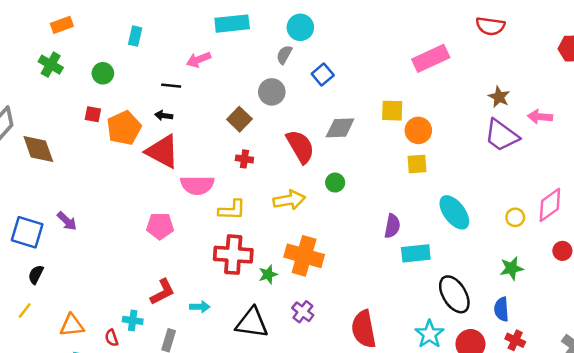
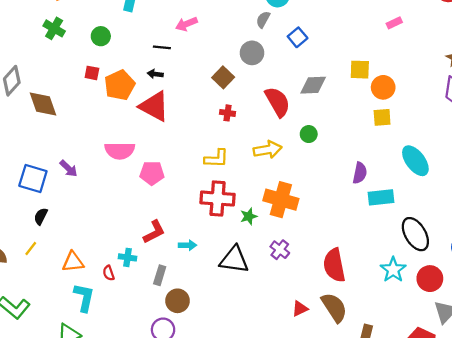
pink rectangle: (431, 58) -> (394, 23), size x0.5
pink semicircle: (197, 185) -> (120, 151), moved

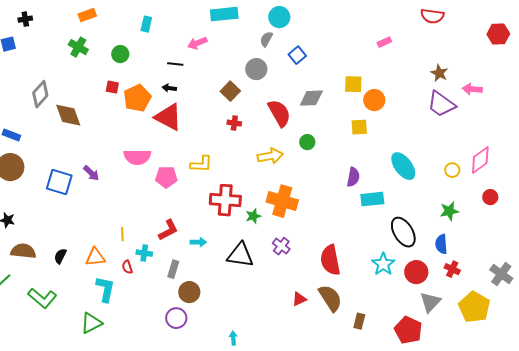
yellow square: (382, 117) -> (359, 127), moved
yellow L-shape: (216, 158) -> (201, 164), moved
black semicircle: (41, 216) -> (60, 256), moved
yellow line: (31, 249) -> (122, 234), moved, turned -40

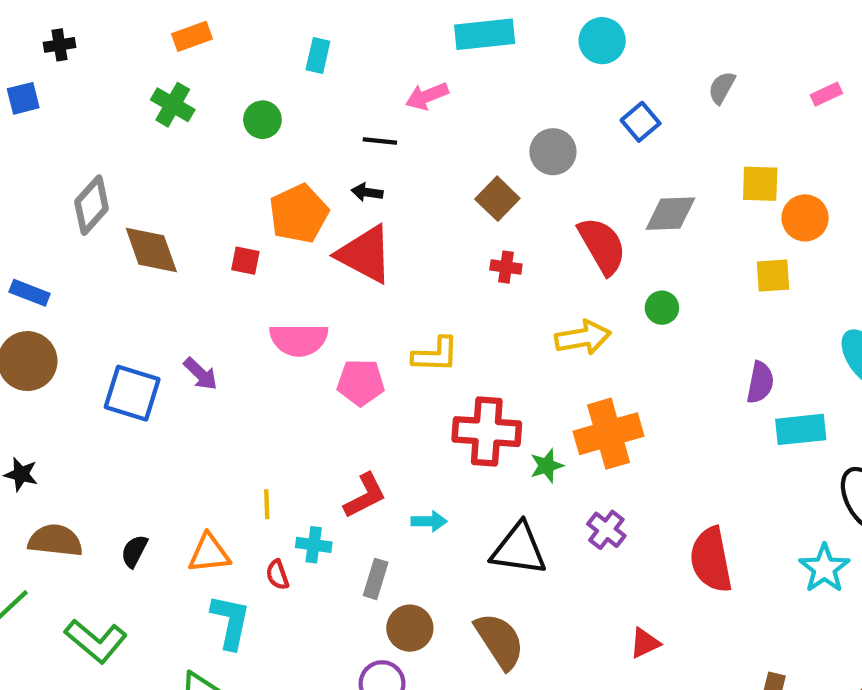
gray semicircle: (266, 39) -> (722, 88), moved
red square: (112, 87) -> (245, 261), moved
orange cross: (282, 201) -> (609, 434), turned -32
brown semicircle: (330, 298) -> (500, 641), moved

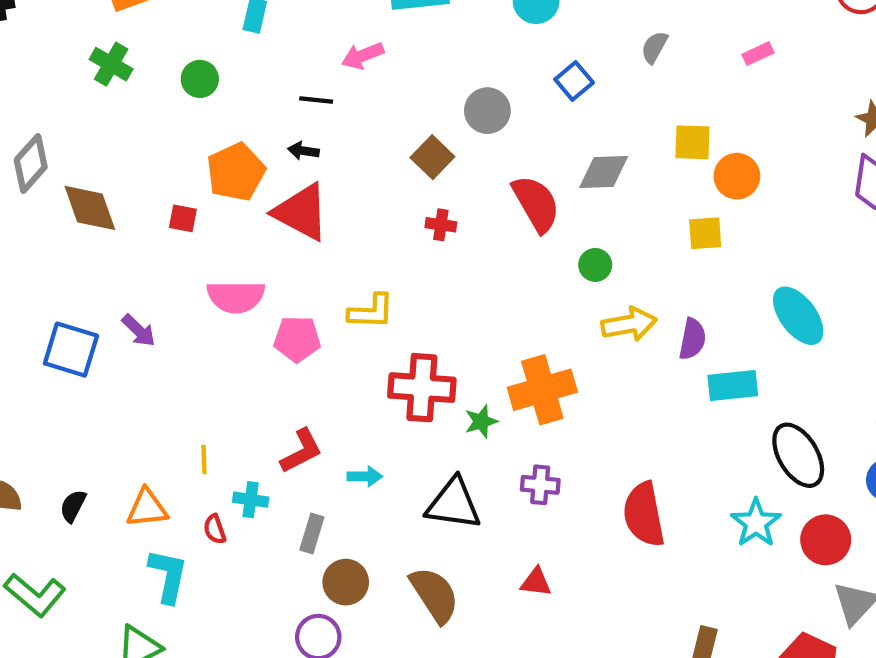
yellow arrow: (583, 338) -> (629, 324), moved
purple cross: (606, 530) -> (540, 485), turned -33
red triangle: (645, 643) -> (536, 582), moved, turned 32

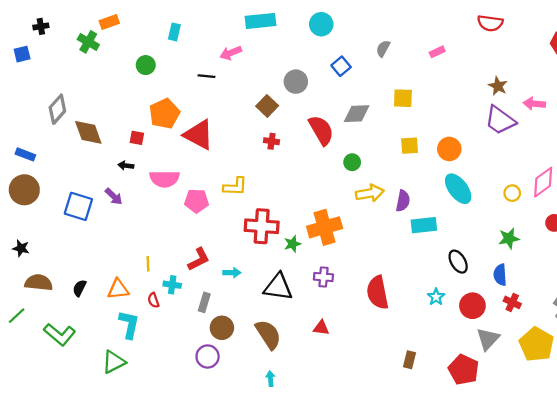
green cross: (111, 64) -> (88, 42), moved
black arrow: (303, 151) -> (126, 166), moved
orange circle: (737, 176) -> (449, 149), moved
black ellipse: (798, 455) -> (458, 262), size x0.7
cyan star: (756, 523) -> (436, 297), size x0.7

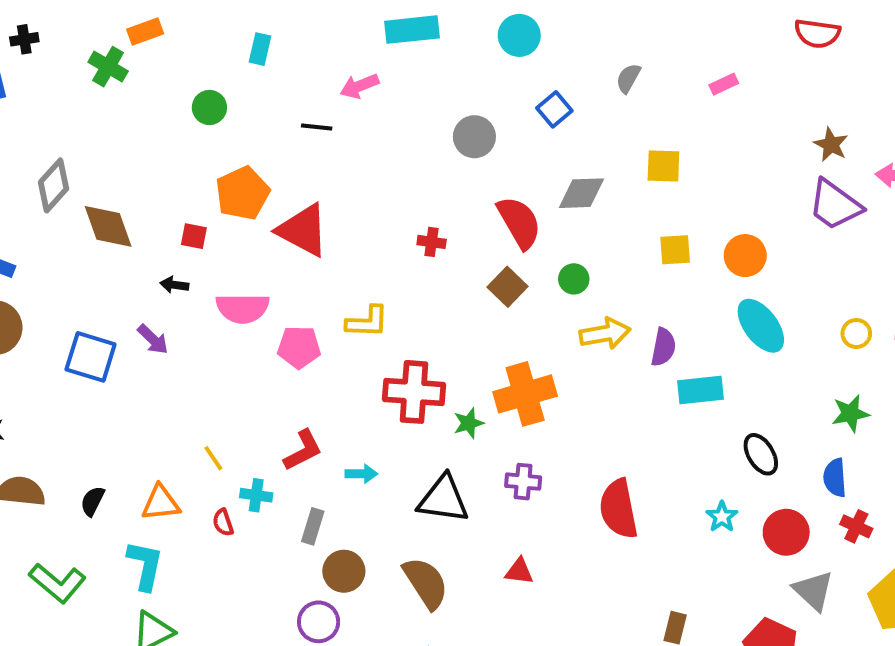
brown square: (267, 106) -> (508, 287), moved
yellow line: (148, 264) -> (213, 458), turned -32
cyan L-shape: (129, 324) -> (145, 565), moved
gray triangle: (488, 339) -> (813, 591), turned -30

